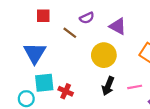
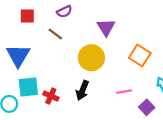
purple semicircle: (87, 18) -> (64, 12), moved
purple triangle: (118, 26) -> (106, 27), turned 30
black arrow: (108, 86) -> (82, 90), moved

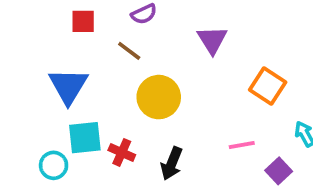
yellow circle: (91, 58) -> (159, 97), moved
black arrow: (82, 90) -> (172, 164), moved

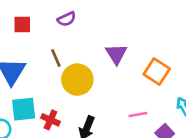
purple triangle: (212, 40) -> (116, 54), moved
brown line: (129, 51) -> (56, 58), moved, turned 30

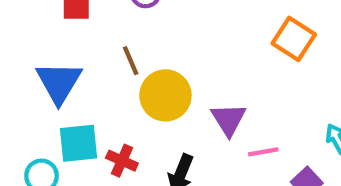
purple triangle: (116, 54) -> (229, 119), moved
orange square: (157, 71) -> (294, 39), moved

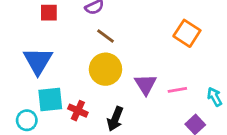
brown line: (131, 61) -> (105, 36), moved, turned -30
pink line: (263, 152) -> (177, 90), moved

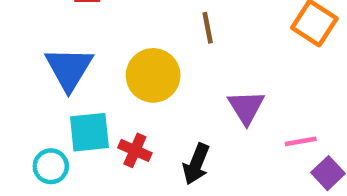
brown line: (105, 36) -> (208, 28), moved, turned 42
yellow circle: (105, 69) -> (153, 75), moved
pink line: (177, 90) -> (301, 141), moved

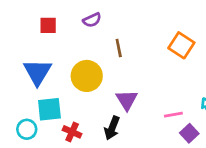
purple triangle: (246, 107) -> (127, 100), moved
red cross: (135, 150) -> (72, 132), moved

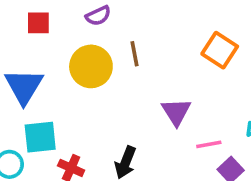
yellow circle: (87, 76) -> (91, 66), moved
purple triangle: (127, 100) -> (176, 112), moved

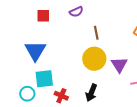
yellow circle: (91, 66) -> (94, 59), moved

